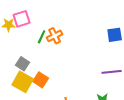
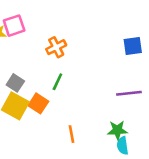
green line: (42, 37) -> (57, 82), moved

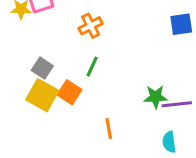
purple line: (129, 93) -> (177, 104), moved
green star: (117, 130) -> (156, 97), moved

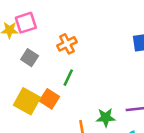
gray square: (42, 68) -> (30, 58), moved
green star: (156, 97) -> (106, 118), moved

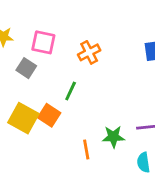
pink square: (26, 23) -> (43, 42), moved, turned 30
orange cross: (67, 44) -> (89, 52), moved

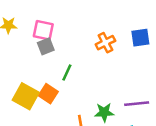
orange cross: (89, 52) -> (105, 43), moved
gray square: (26, 68) -> (46, 46), moved, turned 35

